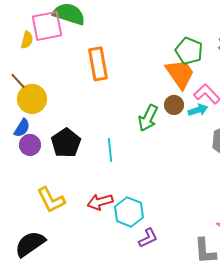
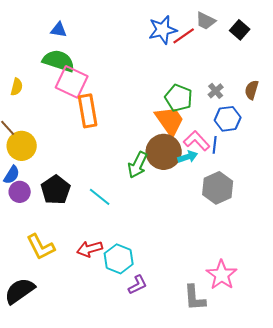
pink square: (47, 26) -> (72, 82), moved, turned 36
brown circle: (174, 105) -> (164, 152), size x1.8
cyan line: (110, 150) -> (100, 197), turned -45

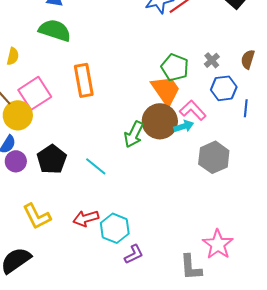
pink square: (72, 82) -> (35, 93), moved, turned 32
blue line: (215, 145) -> (246, 108), moved

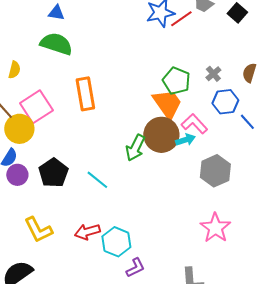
blue line: (246, 108) -> (247, 122), turned -48
pink star: (218, 244) -> (215, 228), moved

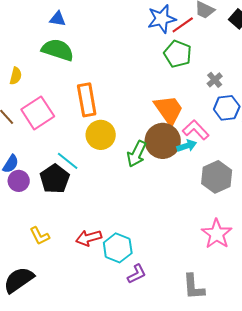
green pentagon: (176, 81) -> (178, 54), moved
yellow circle: (19, 129) -> (101, 135), moved
cyan line: (97, 180) -> (68, 161), moved
yellow L-shape: (38, 230) -> (40, 236), size x0.7

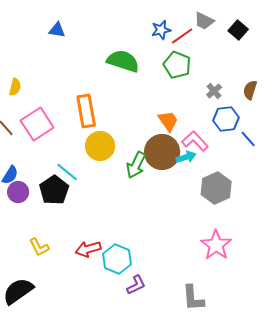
blue star: (162, 19) -> (161, 30), size x0.7
green semicircle: (58, 50) -> (123, 61), moved
orange trapezoid: (169, 110) -> (168, 121), size x0.7

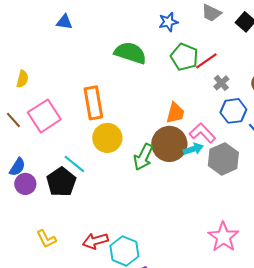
red line: (182, 36) -> (206, 61), moved
orange trapezoid: (168, 121) -> (175, 113), turned 50
gray hexagon: (216, 188) -> (223, 159), moved

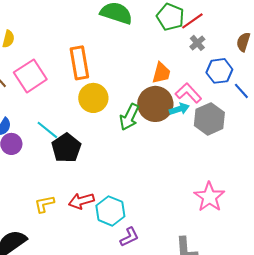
gray cross: (221, 83) -> (197, 43), moved
cyan line: (74, 164) -> (47, 130), moved
black pentagon: (61, 182) -> (66, 148), moved
yellow L-shape: (46, 239) -> (44, 204), moved, turned 105

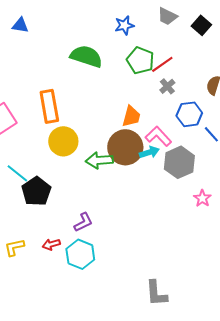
green arrow: (129, 117) -> (99, 160), turned 60
pink star: (209, 197) -> (202, 198), moved, size x0.6
red arrow: (81, 201) -> (51, 244), size x0.7
purple L-shape: (129, 237) -> (83, 222), moved

